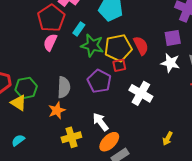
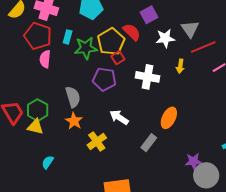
purple square: (173, 38) -> (149, 15), moved
yellow arrow: (168, 138) -> (180, 66), moved
orange ellipse: (109, 142) -> (169, 118), moved

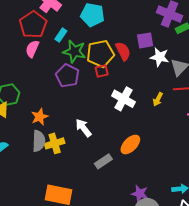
white star: (165, 38) -> (160, 57), moved
purple pentagon: (104, 79) -> (67, 76), moved
gray semicircle: (73, 97) -> (39, 141), moved

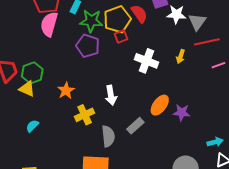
pink semicircle: (32, 49) -> (49, 24), size x1.4
white arrow: (83, 128) -> (111, 95), turned -144
gray semicircle: (39, 141) -> (108, 136), moved
purple star: (140, 194) -> (182, 112), moved

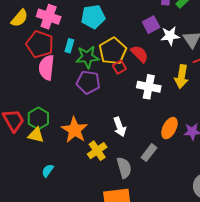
red semicircle: (139, 14) -> (139, 54), moved
yellow arrow: (181, 56) -> (182, 77), size x1.6
orange star: (66, 90) -> (75, 130), size x1.5

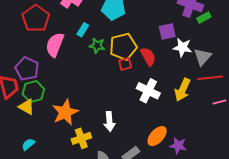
red pentagon: (40, 44) -> (36, 18), moved
green star: (87, 57) -> (97, 46), size x0.7
purple pentagon: (88, 82) -> (27, 69), moved

